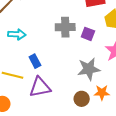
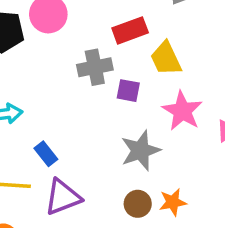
gray cross: (65, 27) -> (95, 67), moved
orange star: (102, 93) -> (173, 202), moved

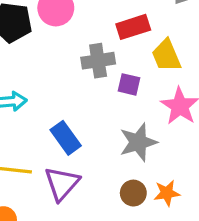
blue rectangle: (46, 154) -> (66, 138), moved, size x1.4
purple triangle: (63, 197) -> (62, 184), turned -30

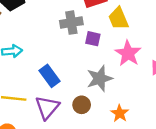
brown circle: (133, 193) -> (82, 105), moved
orange star: (167, 193) -> (120, 113), turned -30

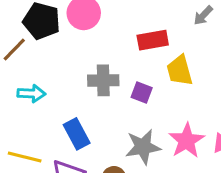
gray cross: (71, 23) -> (103, 80), moved
pink star: (128, 53) -> (187, 141), moved

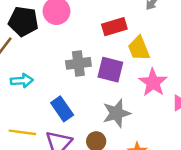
purple square: (142, 93) -> (110, 70), size x1.5
pink star: (187, 141) -> (153, 82), moved

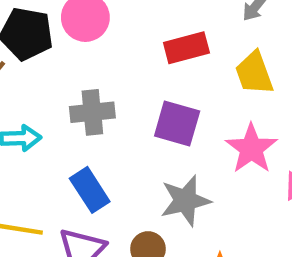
yellow trapezoid: (139, 48) -> (254, 73), moved
gray cross: (78, 63) -> (92, 112), moved

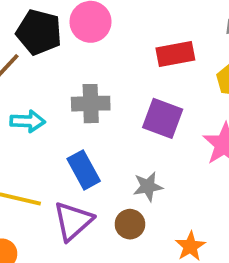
gray star: (185, 201) -> (148, 186), moved, size x0.7

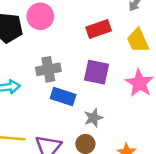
blue rectangle: (84, 170) -> (63, 96), moved, turned -35

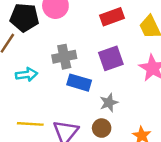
purple square: (96, 72) -> (111, 58), turned -30

